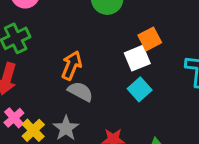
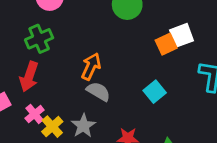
white square: (137, 58) -> (182, 35), moved

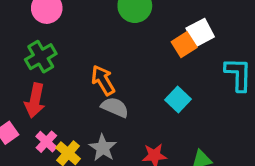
orange arrow: (91, 66) -> (103, 80), turned -48

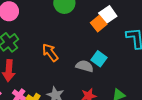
gray semicircle: (115, 107) -> (85, 66), moved

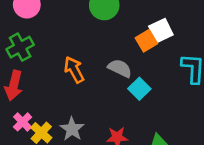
gray semicircle: (85, 66) -> (120, 68), moved

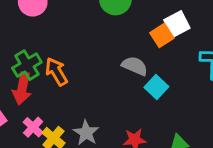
green cross: (20, 47) -> (27, 65), moved
orange arrow: (74, 70) -> (56, 72), moved

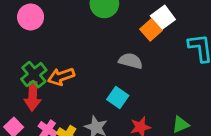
orange arrow: (56, 72) -> (61, 76), turned -70
cyan square: (156, 87) -> (118, 98), moved

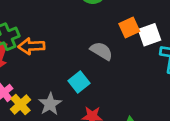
white square: (163, 18) -> (150, 35), moved

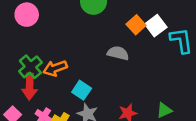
cyan square: (79, 82) -> (82, 90), moved

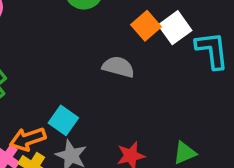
orange arrow: (55, 68) -> (28, 139), moved

